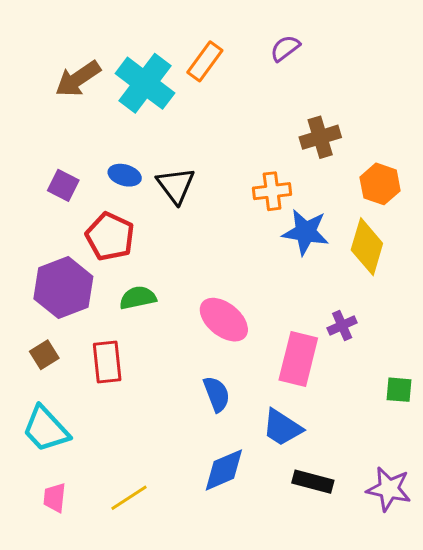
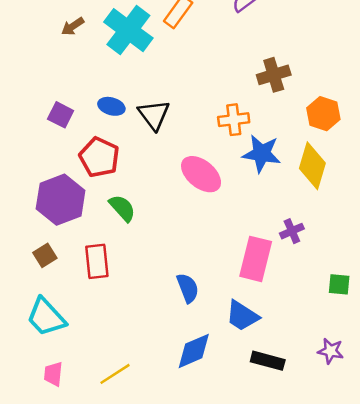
brown arrow: (78, 79) -> (73, 26), size x0.6
green semicircle: (138, 298) -> (122, 208), turned 60
pink ellipse: (224, 320) -> (201, 174), moved
purple star: (389, 489) -> (331, 351), moved, size x0.7

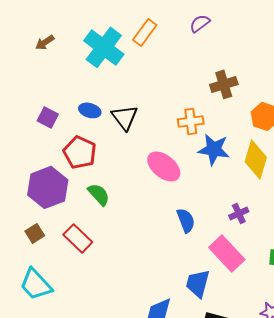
brown arrow: (73, 26) -> (45, 42), moved
pink rectangle: (256, 259) -> (227, 253), moved, turned -57
red rectangle: (97, 261) -> (78, 238), turned -40
blue semicircle: (188, 288) -> (186, 220), moved
blue trapezoid: (242, 316) -> (198, 283), turned 72

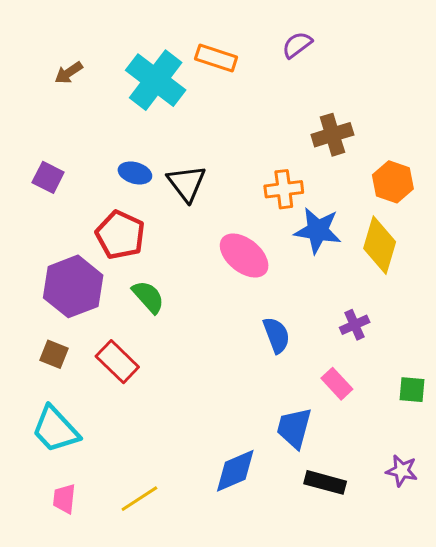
orange rectangle: (145, 32) -> (216, 58), turned 72
purple square: (48, 117) -> (48, 177), moved
brown square: (35, 233) -> (54, 354), turned -36
pink rectangle: (227, 253) -> (337, 384), size x0.6

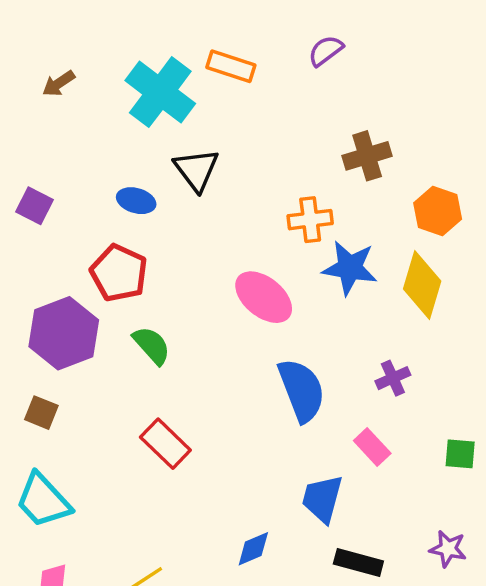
black triangle: (187, 183) -> (196, 170), moved
blue semicircle: (276, 335) -> (302, 390), size x1.5
red rectangle: (117, 362) -> (165, 444), moved
blue diamond: (235, 471) -> (253, 549), size x0.7

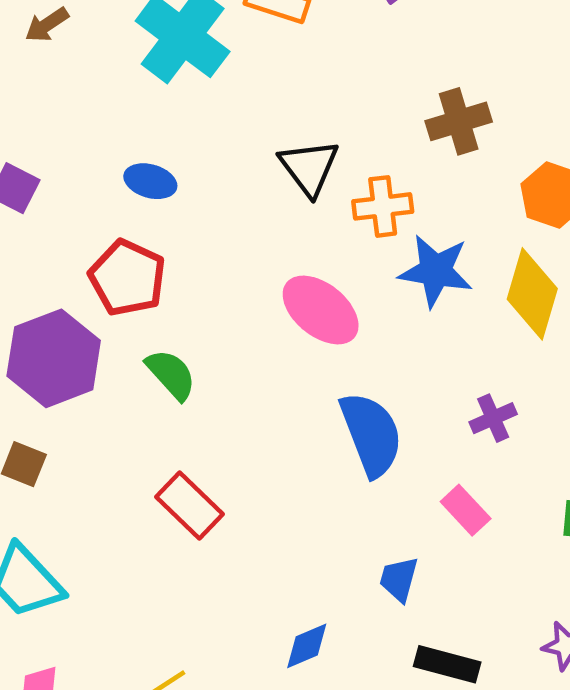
black triangle: (196, 170) -> (309, 167), moved
blue trapezoid: (322, 499) -> (399, 579), size x0.7

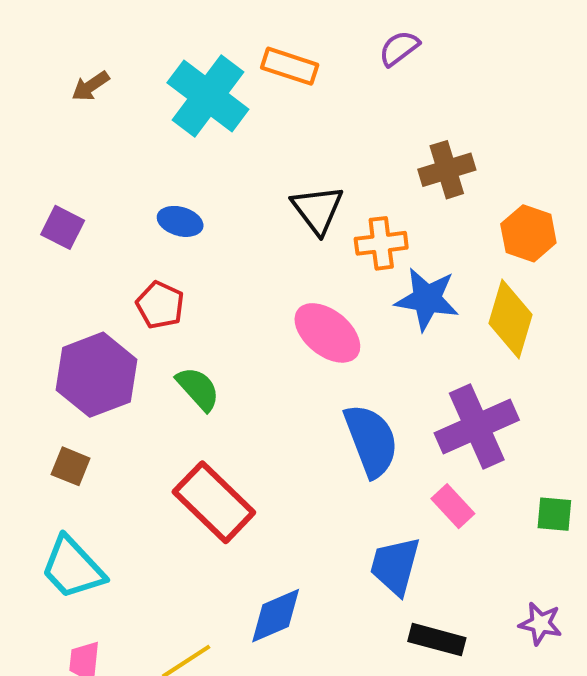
red pentagon: (127, 278) -> (160, 305), size x0.7
purple cross: (493, 418) -> (477, 426), size x2.0
red rectangle: (189, 506) -> (214, 502), size x1.4
blue trapezoid: (399, 579) -> (395, 566), size x1.5
blue diamond: (307, 646) -> (276, 616), moved, size x1.4

